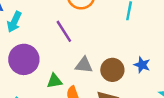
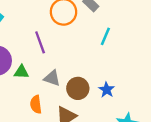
green triangle: (54, 81) -> (21, 72), moved

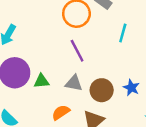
purple line: (40, 42) -> (77, 51), moved
orange semicircle: (36, 104) -> (61, 112), turned 72

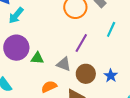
purple line: (77, 51) -> (81, 43), moved, turned 48

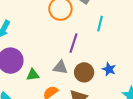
green triangle: (37, 58) -> (33, 75), moved

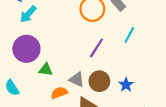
gray triangle: (60, 67) -> (77, 79), moved

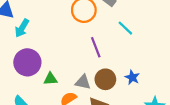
cyan line: (129, 35) -> (125, 28), turned -63
purple line: (96, 48) -> (96, 47), turned -42

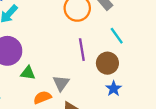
brown circle: (105, 79) -> (107, 63), moved
gray triangle: (83, 82) -> (61, 83), turned 42

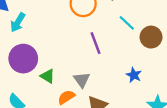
brown circle: (107, 63) -> (151, 37), moved
green triangle: (28, 73) -> (48, 76), turned 35

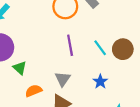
cyan line: (127, 23) -> (100, 48), moved
gray triangle: (82, 80) -> (63, 79), moved

